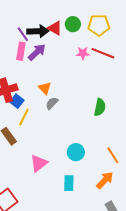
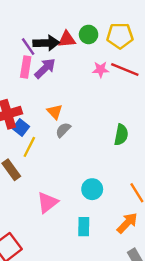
red triangle: (55, 28) -> (67, 39), turned -35

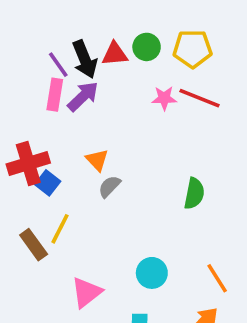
black arrow: (46, 43) -> (85, 59), turned 70
yellow line: (29, 147) -> (60, 229), moved

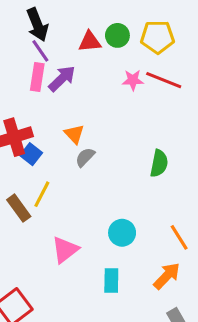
black arrow: (85, 59) -> (37, 25), moved

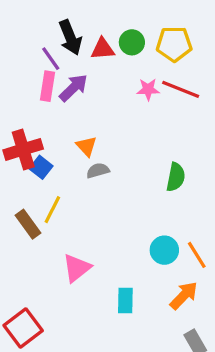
black arrow: (37, 25) -> (70, 37), moved
gray semicircle: (85, 157) -> (98, 171), turned 30
cyan circle: (122, 233) -> (164, 250), moved

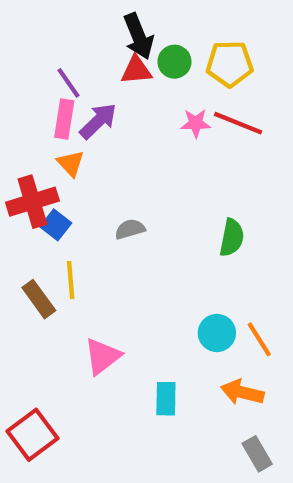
black arrow: (70, 37) -> (138, 36), moved
orange triangle: (86, 146) -> (71, 163), moved
yellow line: (52, 210) -> (71, 280), turned -32
orange arrow: (184, 296) -> (242, 392), turned -120

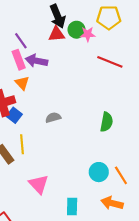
yellow pentagon: (230, 64) -> (109, 17), moved
pink rectangle: (64, 119) -> (19, 60), turned -30
purple arrow: (98, 121) -> (36, 61), turned -125
pink star: (196, 123) -> (88, 34), moved
pink triangle: (102, 356) -> (39, 184), turned -35

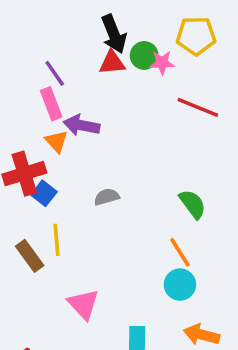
purple arrow: (36, 61) -> (82, 125), moved
green semicircle: (107, 122) -> (192, 204), turned -48
orange line: (121, 175) -> (180, 252), moved

